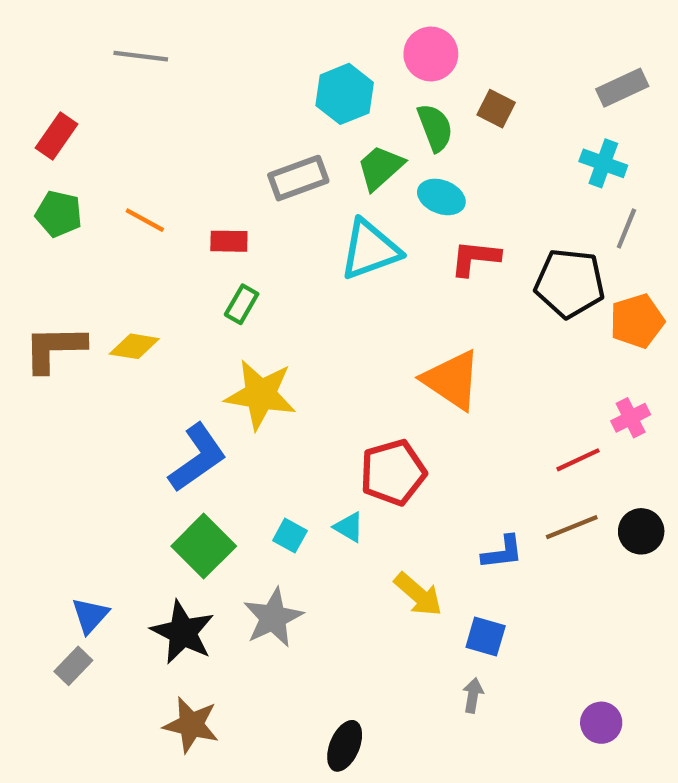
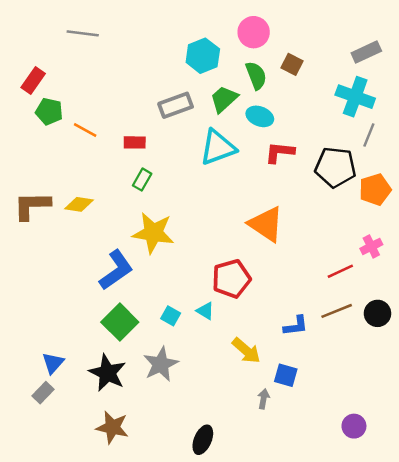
cyan cross: (603, 163) -> (355, 97), size x1.4
green pentagon: (59, 214) -> (49, 111), moved
gray arrow: (473, 695) -> (264, 399), moved

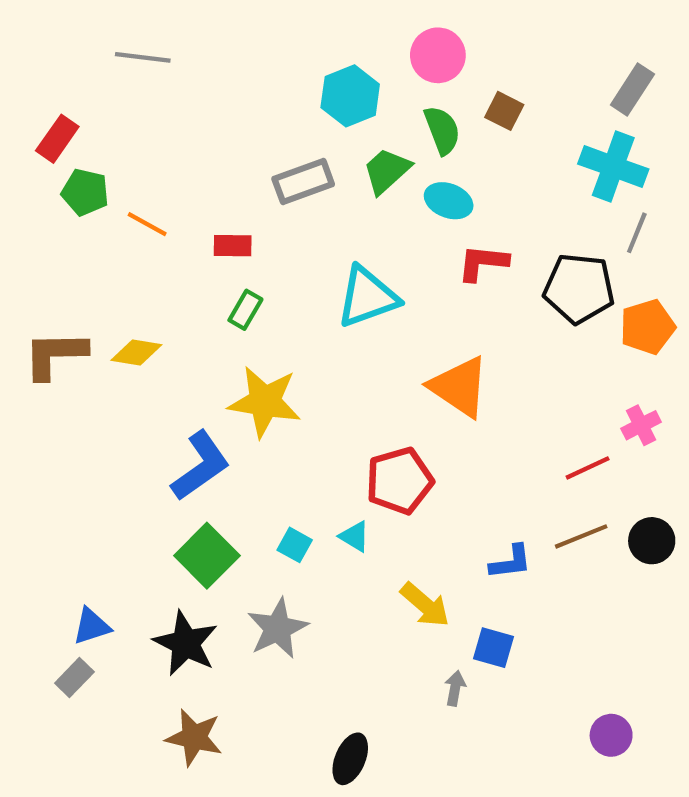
gray rectangle: (366, 52) -> (632, 90), turned -32
cyan triangle: (218, 147) -> (367, 297), moved
blue triangle: (53, 363) -> (91, 626), turned 30

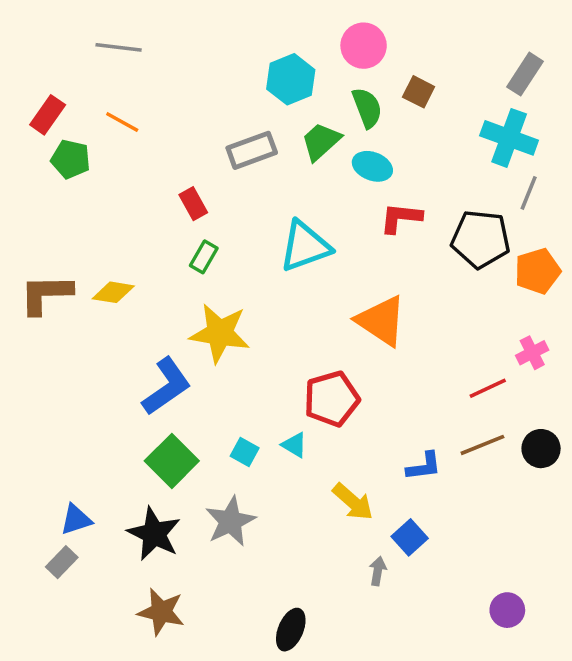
orange line: (147, 224) -> (122, 122), moved
red rectangle: (233, 246) -> (193, 204), turned 60
blue square: (493, 648) -> (410, 537), turned 32

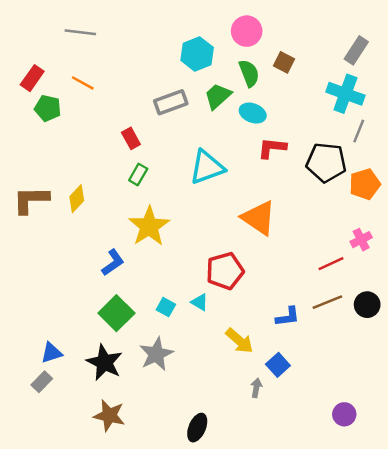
yellow diamond: (113, 292) -> (77, 199), turned -56
yellow star: (220, 333) -> (149, 226), turned 30
blue L-shape: (167, 386) -> (113, 262), size x0.7

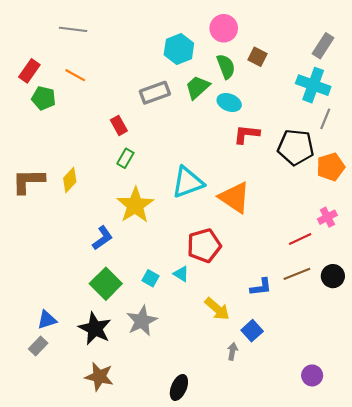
cyan triangle: (207, 167) -> (188, 182), moved

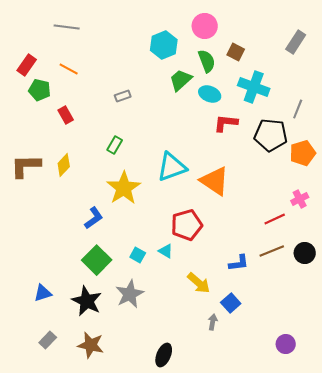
cyan cross: (313, 85) -> (254, 87), moved
gray rectangle: (155, 93) -> (123, 96), moved, size x0.6
red rectangle: (119, 125) -> (66, 115), moved
gray rectangle: (38, 346) -> (48, 340), moved

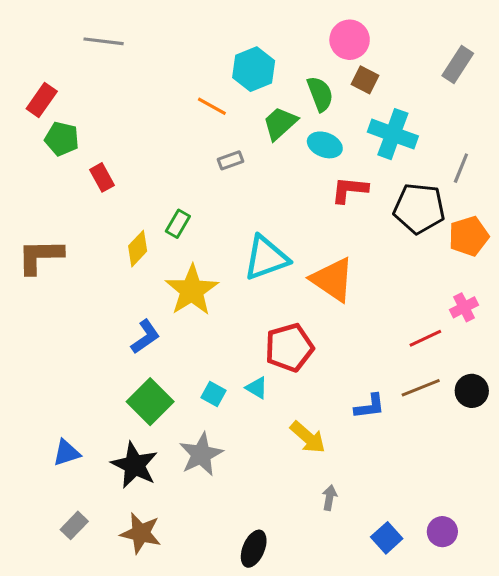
pink circle: (205, 26) -> (350, 40), moved
orange line: (69, 69) -> (212, 106), moved
gray rectangle: (123, 96) -> (230, 160), moved
yellow diamond: (64, 165) -> (138, 249), moved
blue square: (231, 303) -> (387, 538), moved

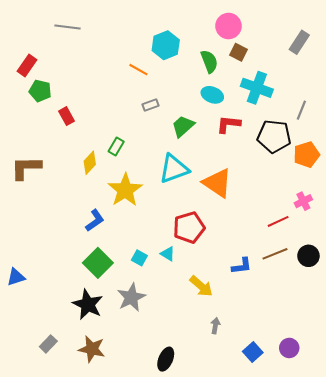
green trapezoid: (280, 123) -> (183, 126), moved
blue triangle: (66, 453) -> (16, 277), moved

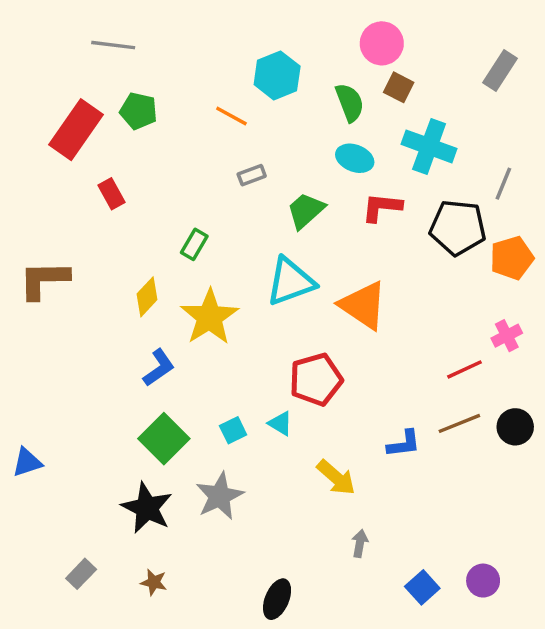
red rectangle: (27, 65) -> (76, 130), moved, size x1.6
green pentagon: (40, 91) -> (139, 111), moved
yellow diamond: (90, 163) -> (147, 297), moved
cyan square: (139, 258) -> (233, 430), turned 35
brown star: (92, 349) -> (154, 582), size x0.6

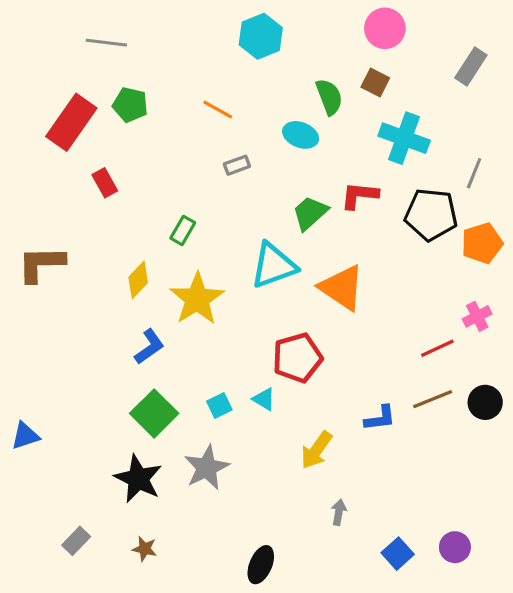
pink circle: (382, 43) -> (385, 28), moved
cyan hexagon: (277, 75) -> (261, 36), moved
cyan ellipse: (355, 158) -> (301, 135), moved
green trapezoid: (306, 211) -> (310, 213), moved
yellow arrow: (336, 478) -> (316, 450), turned 84

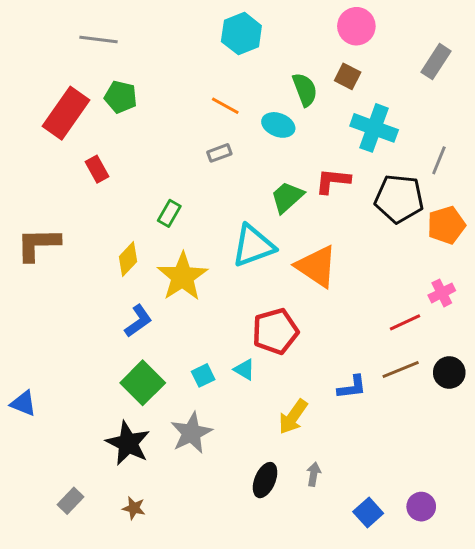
orange line: (218, 109) -> (225, 106), moved
blue triangle: (25, 436) -> (23, 403), turned 40
black ellipse: (261, 565) -> (265, 480), moved

